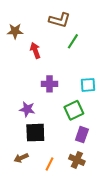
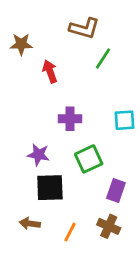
green square: (74, 110) -> (89, 159), moved
brown arrow: (21, 158) -> (30, 223), turned 32

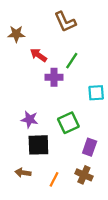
brown L-shape: (84, 28) -> (65, 22), turned 50
green line: (103, 58) -> (72, 61), moved
red arrow: (50, 71) -> (38, 55), turned -35
purple cross: (70, 119) -> (54, 77), moved

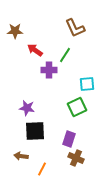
brown L-shape: (65, 22) -> (75, 28), moved
green square: (68, 123) -> (77, 107), moved
purple rectangle: (90, 147) -> (69, 139), moved
orange line: (54, 179) -> (42, 169), moved

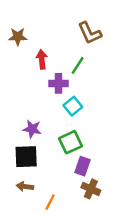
red arrow: (35, 50) -> (42, 59), turned 49
cyan square: (87, 84) -> (73, 106), moved, turned -35
green square: (77, 107) -> (70, 142), moved
black square: (35, 131) -> (26, 157), moved

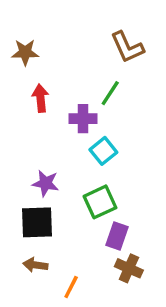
red arrow: (42, 59) -> (40, 98), moved

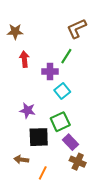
brown L-shape: (127, 47) -> (77, 28), turned 90
black square: (37, 222) -> (39, 137), moved
purple rectangle: (117, 236) -> (70, 142), turned -63

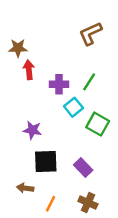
brown star: (15, 32) -> (18, 48), moved
green line: (66, 56) -> (89, 82), moved
green square: (60, 122) -> (98, 124), moved, turned -36
brown cross: (78, 162) -> (88, 203), moved

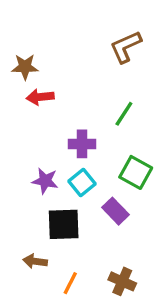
red arrow: (29, 70) -> (40, 97), turned -90
purple cross: (59, 84) -> (82, 144), moved
cyan square: (73, 107) -> (82, 183), moved
purple rectangle: (83, 168) -> (116, 211), moved

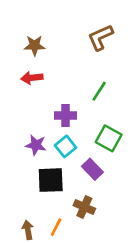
brown star: (25, 67) -> (35, 45), moved
brown arrow: (35, 261) -> (28, 230), moved, turned 72
brown cross: (122, 281) -> (84, 207), moved

